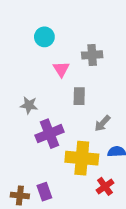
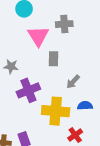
pink triangle: (61, 69) -> (38, 36), size x1.5

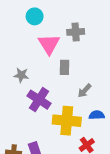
purple cross: (28, 90) -> (39, 100), turned -35

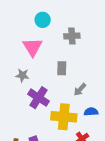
cyan circle: (35, 16) -> (43, 20), moved
pink triangle: (49, 44) -> (33, 47), moved

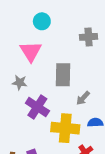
gray cross: (72, 36) -> (89, 37), moved
gray rectangle: (62, 68) -> (63, 75), size x1.5

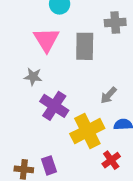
gray rectangle: (63, 75) -> (85, 46), moved
yellow cross: (65, 128) -> (87, 131), turned -32

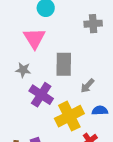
gray rectangle: (85, 46) -> (64, 64), moved

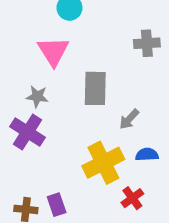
gray cross: (93, 24) -> (147, 43), moved
purple cross: (41, 95) -> (28, 132), moved

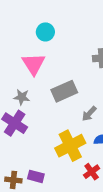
gray rectangle: (95, 88) -> (64, 91), turned 65
purple rectangle: (57, 205) -> (36, 176), turned -56

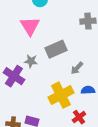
gray star: (22, 97) -> (31, 61), moved

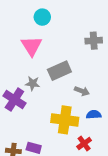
gray arrow: (77, 68) -> (82, 91), turned -112
yellow cross: (61, 95) -> (65, 120), turned 35

